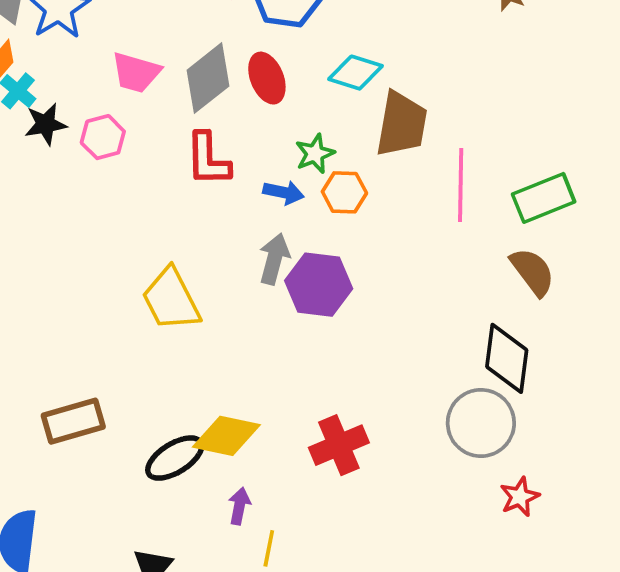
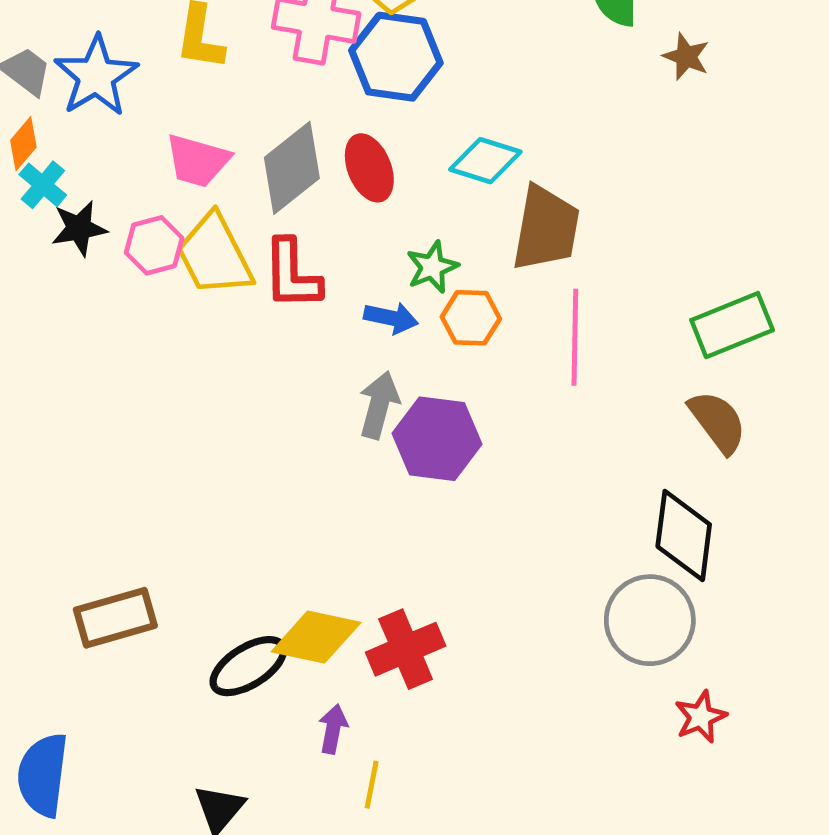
pink line: (461, 185) -> (575, 337), moved
yellow trapezoid: (171, 299) -> (215, 255), moved
red cross: (339, 445) -> (406, 649), moved

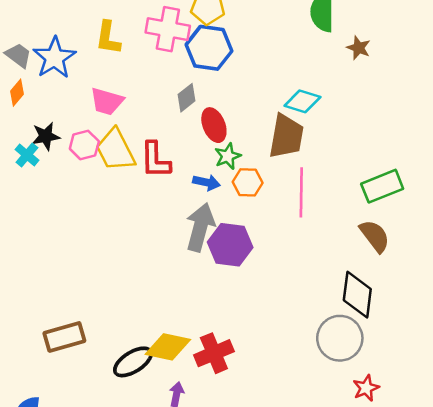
cyan diamond: (485, 161) -> (302, 101), moved
gray diamond: (292, 168) -> (187, 98), moved, size x0.6
red ellipse: (369, 168) -> (214, 125), moved
cyan cross: (43, 185) -> (27, 155), moved
gray arrow: (379, 405) -> (200, 227), size x1.4

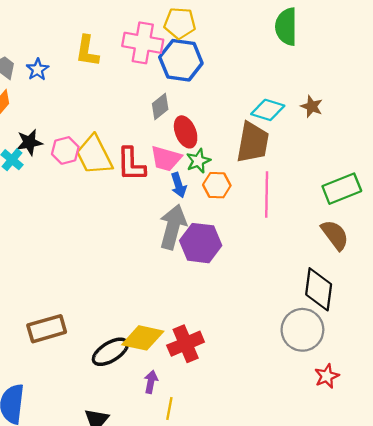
brown star: (359, 48) -> (312, 106), moved
blue star: (54, 58) -> (37, 69), size x0.6
pink trapezoid: (107, 101) -> (166, 159), moved
blue arrow: (206, 182) -> (179, 185), turned 60

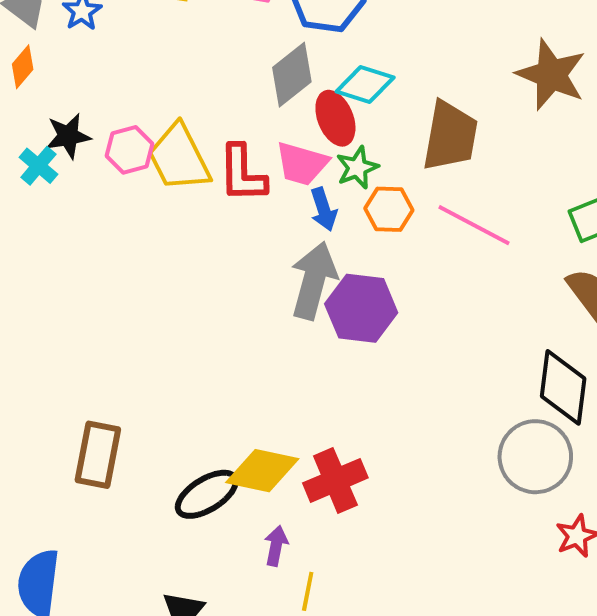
gray diamond: (160, 106) -> (292, 75), size x1.4
brown star: (312, 106) -> (551, 75), size x1.8
cyan diamond: (268, 110) -> (365, 85), moved
pink line: (267, 194) -> (474, 225), turned -63
brown rectangle: (47, 329) -> (98, 455), turned -63

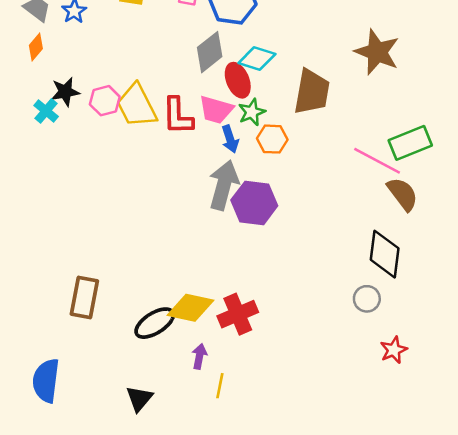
pink line: (474, 225) -> (377, 161), moved
gray circle: (535, 457) -> (367, 299), size x0.6

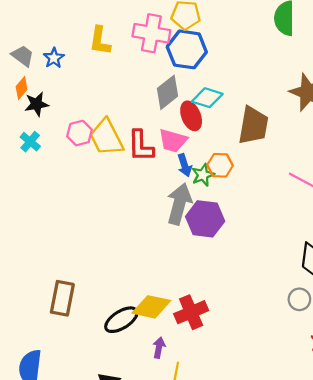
black star: (65, 92) -> (37, 104), moved
green star: (252, 112) -> (203, 175), moved

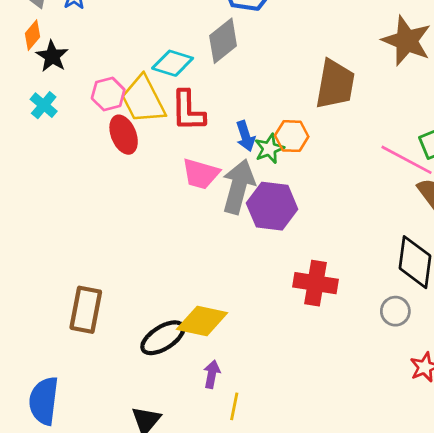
cyan diamond: (207, 98) -> (173, 63), moved
black star: (37, 104) -> (52, 56), turned -30
red ellipse: (191, 116) -> (124, 135), moved
pink trapezoid: (173, 141) -> (201, 174), moved
red cross: (191, 312) -> (315, 283), moved, turned 32

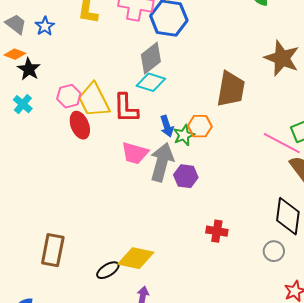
orange diamond: (33, 35) -> (15, 54), turned 70
cyan diamond: (173, 63) -> (151, 82), moved
purple hexagon: (272, 206) -> (186, 176), size x0.7
red cross: (315, 283) -> (217, 231), size x0.7
black ellipse: (163, 338) -> (108, 270), size x0.7

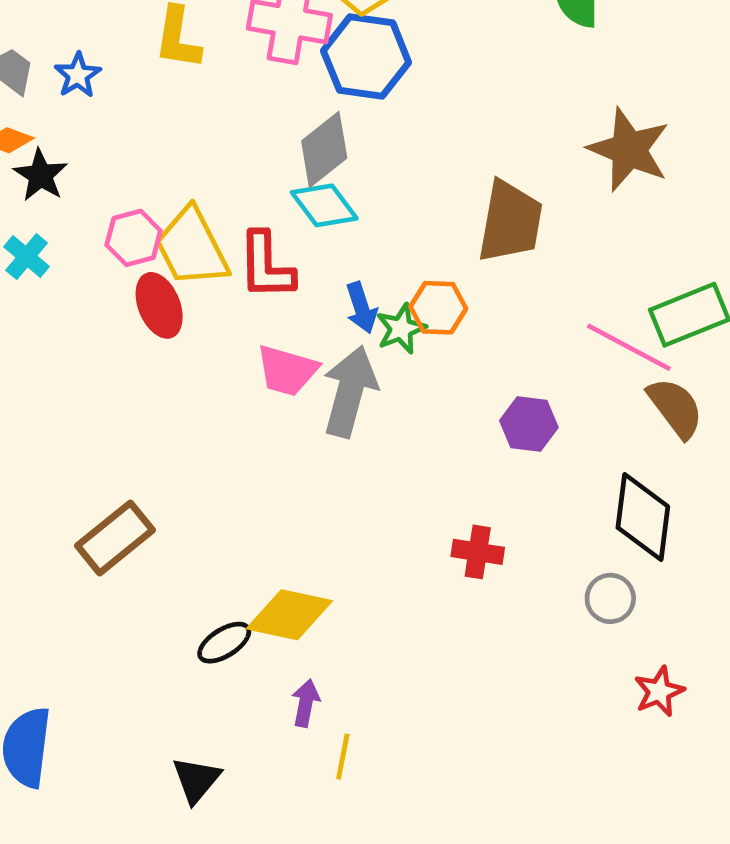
cyan diamond: (151, 82) -> (324, 205), turned 36
purple hexagon: (186, 176) -> (529, 424), moved
brown rectangle: (53, 250) -> (115, 538), moved, turned 40

